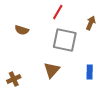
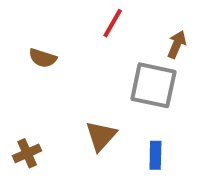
gray square: (65, 40) -> (153, 85), moved
blue rectangle: (90, 72) -> (155, 155), moved

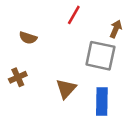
brown cross: (27, 153) -> (18, 77), moved
blue rectangle: (155, 155) -> (102, 101), size x1.5

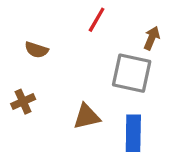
brown triangle: (66, 89) -> (87, 117), turned 35

